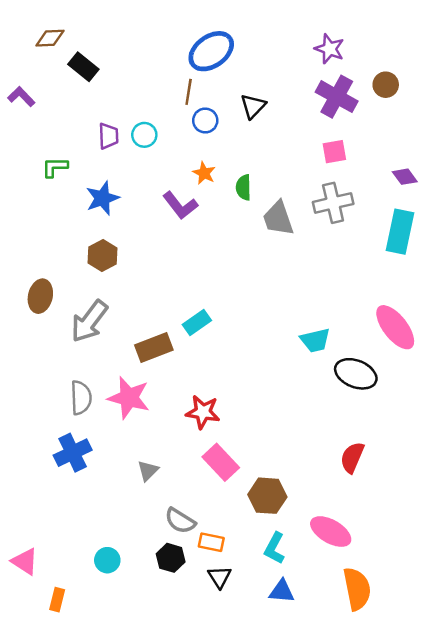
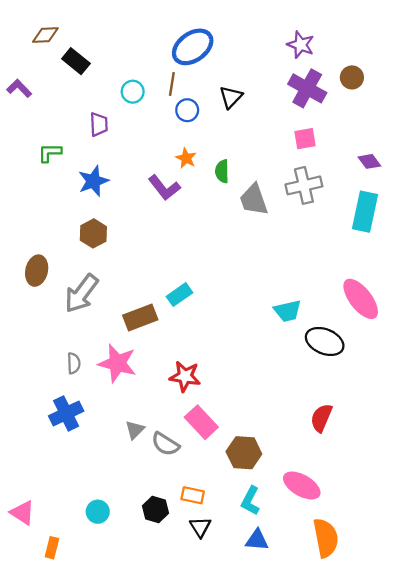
cyan circle: (144, 135) -> (133, 92), moved
gray semicircle: (81, 398) -> (74, 363), size x0.7
gray semicircle: (180, 521) -> (165, 444), moved

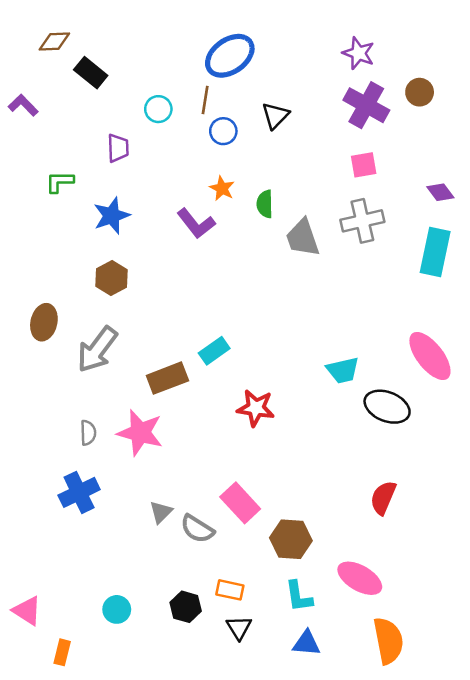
red star: (185, 376) -> (256, 408), moved
cyan L-shape: (250, 501) -> (299, 596), turned -36

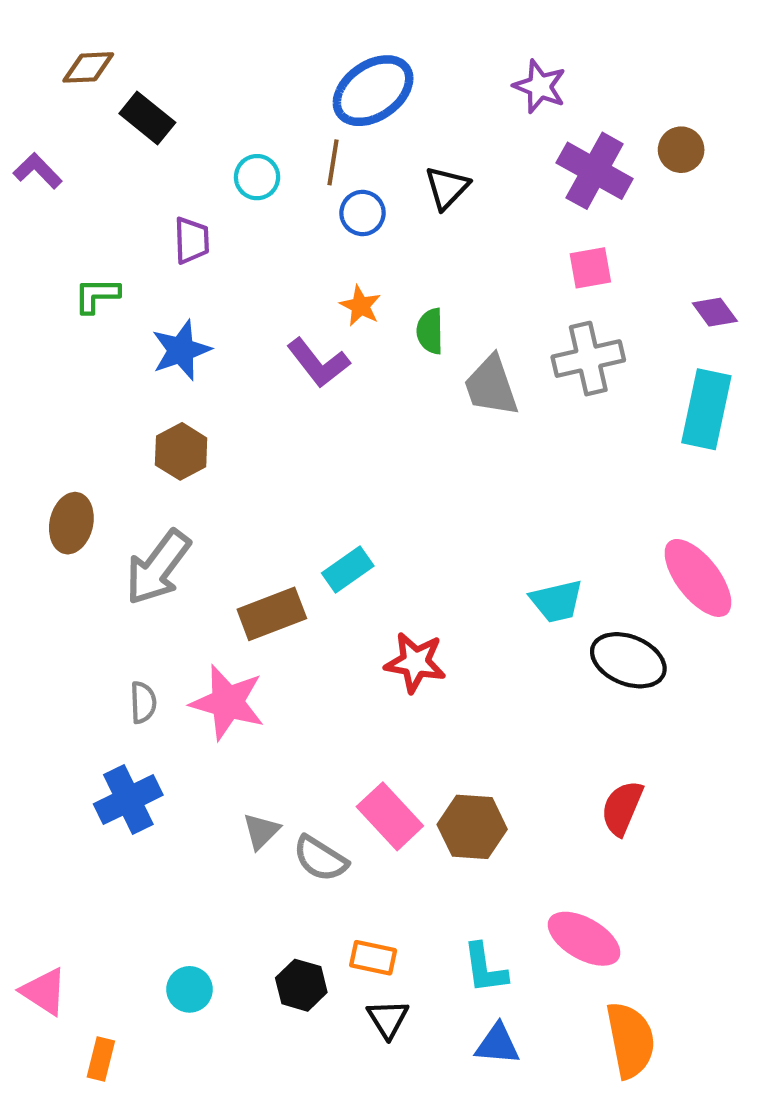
purple star: (358, 53) -> (540, 86), moved
brown hexagon: (291, 539) -> (472, 827), moved

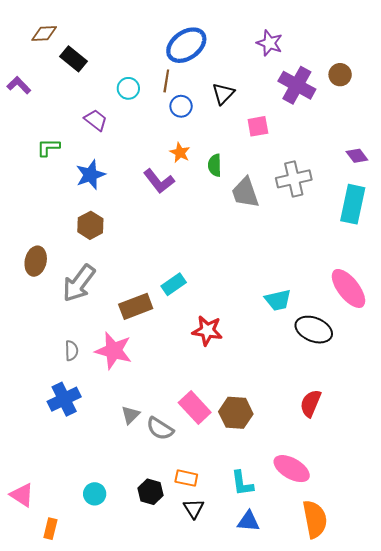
purple trapezoid: (192, 240) -> (96, 120), turned -50
pink square: (590, 268) -> (258, 126), moved

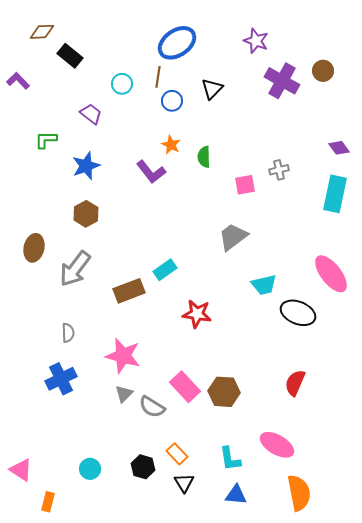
pink square: (258, 126) -> (245, 185), moved
gray cross: (294, 179) -> (279, 170), size x0.6
gray trapezoid: (245, 193) -> (233, 237), moved, turned 72
pink star: (114, 351) -> (123, 356), moved
orange rectangle: (186, 478) -> (177, 454), turned 35

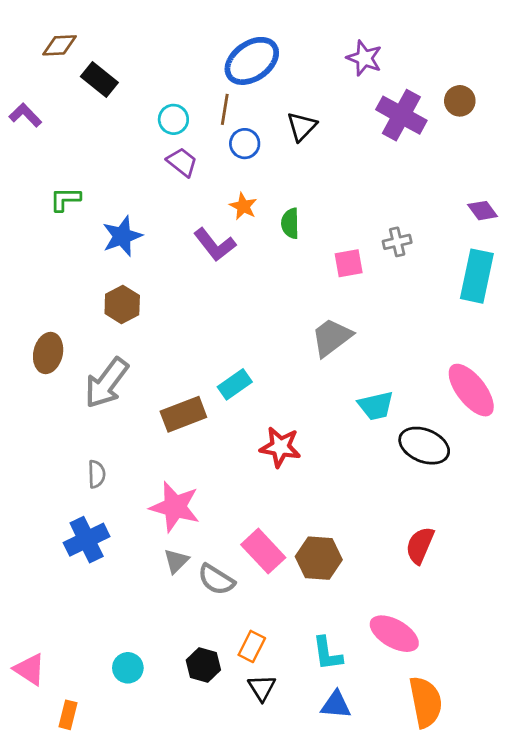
purple trapezoid: (91, 114) -> (182, 162), moved
orange rectangle: (177, 454) -> (252, 646), turned 70

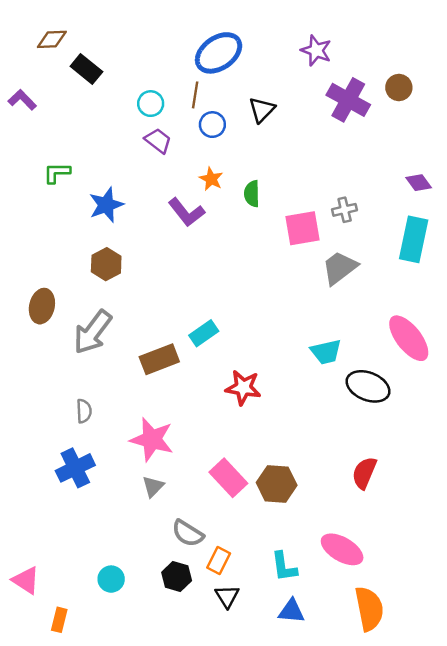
pink square: (349, 263) -> (303, 228), size x1.4
gray trapezoid: (332, 337) -> (340, 268), moved
gray semicircle: (216, 580) -> (188, 533), moved

